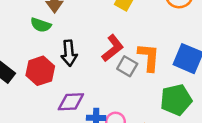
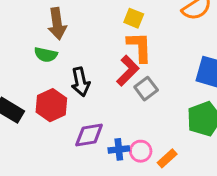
orange L-shape: (149, 57) -> (140, 47), moved
gray square: (127, 66) -> (146, 89), turned 30

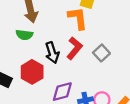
orange L-shape: (140, 47) -> (78, 18), moved
red L-shape: (128, 71) -> (75, 48), moved

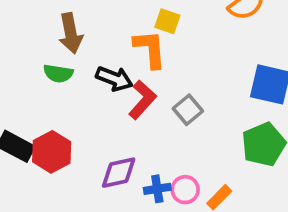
black arrow: (52, 53) -> (114, 79), moved, turned -54
red hexagon: (32, 72) -> (52, 152), moved

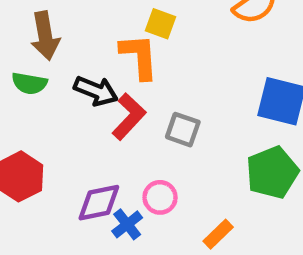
gray square: (188, 110) -> (183, 130), turned -32
blue cross: (157, 189) -> (127, 224), moved, turned -30
pink circle: (185, 190) -> (160, 197), moved

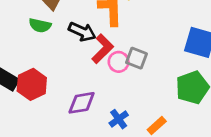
pink circle: (160, 197) -> (119, 62), moved
blue cross: (127, 224) -> (119, 119), moved

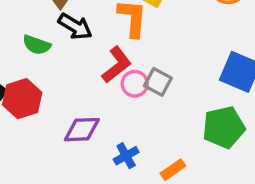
green semicircle: (40, 25) -> (37, 45), moved
black arrow: (82, 32) -> (75, 26), moved

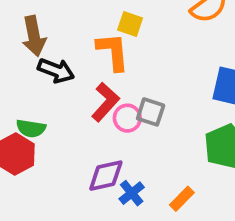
green semicircle: (37, 45) -> (31, 128), moved
purple diamond: (82, 130) -> (106, 176), moved

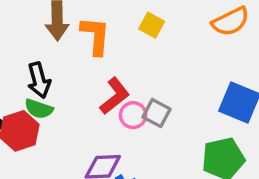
orange L-shape: (113, 52) -> (95, 36), moved
black arrow: (56, 71) -> (39, 80), moved, turned 44

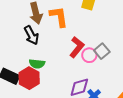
black arrow: (39, 80) -> (31, 35), moved
gray square: (156, 113) -> (102, 51), turned 35

